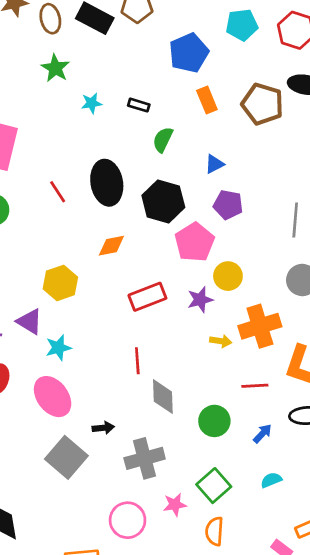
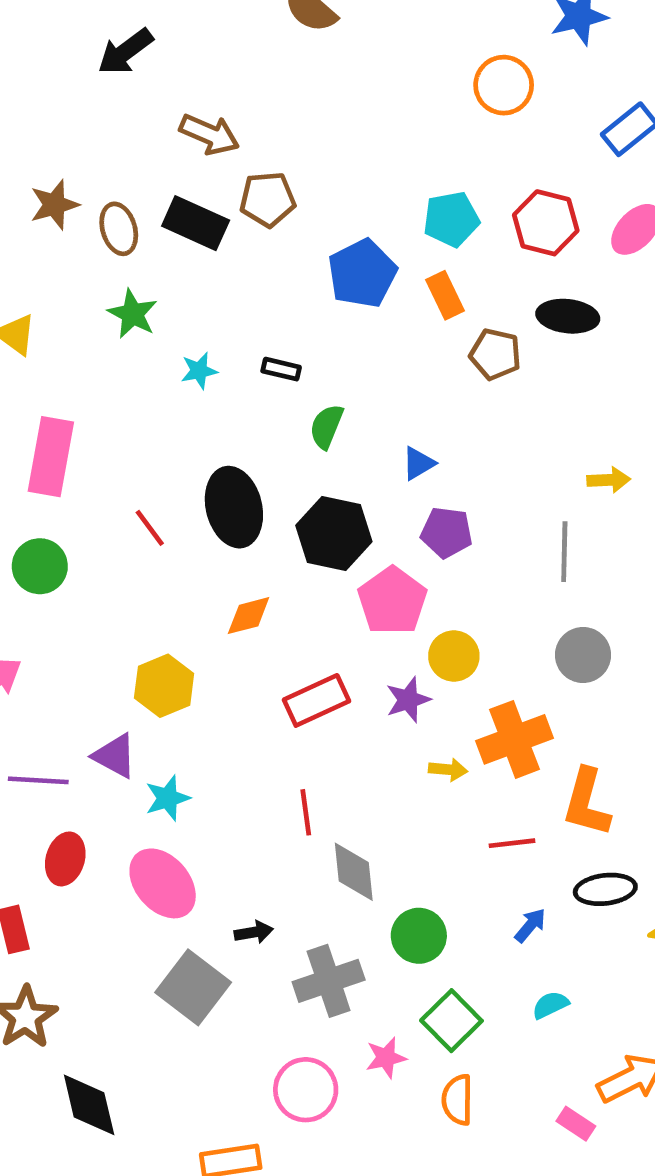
orange rectangle: (207, 100) -> (445, 295), moved
brown pentagon: (262, 104) -> (495, 354), size x0.7
green circle: (214, 421) -> (419, 936), moved

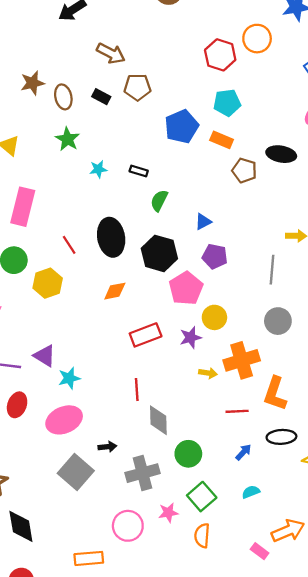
black rectangle: (196, 223) -> (101, 97), size x0.6
red hexagon: (546, 223) -> (220, 55), moved
orange rectangle: (445, 295) -> (222, 140), turned -45
yellow hexagon: (164, 686) -> (48, 283), moved
pink ellipse: (163, 883) -> (64, 420), turned -76

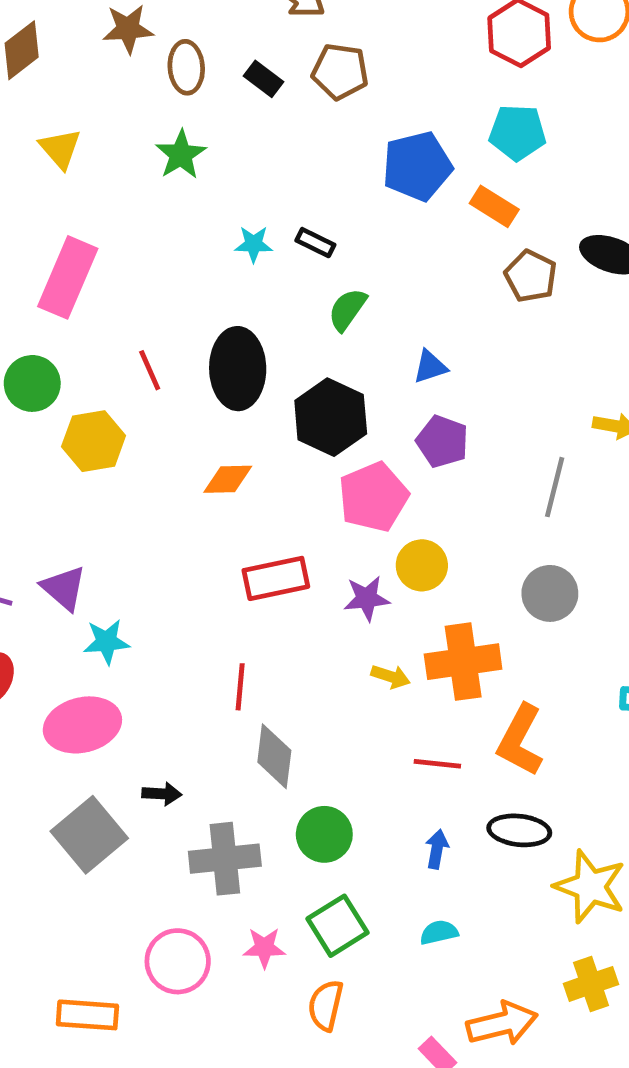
cyan star: (98, 169) -> (254, 244), moved
blue arrow: (243, 452) -> (437, 849), turned -42

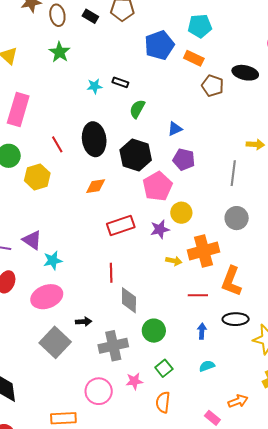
green square: (337, 926) -> (164, 368), size x0.7
orange arrow: (502, 1023) -> (238, 401), size x0.7

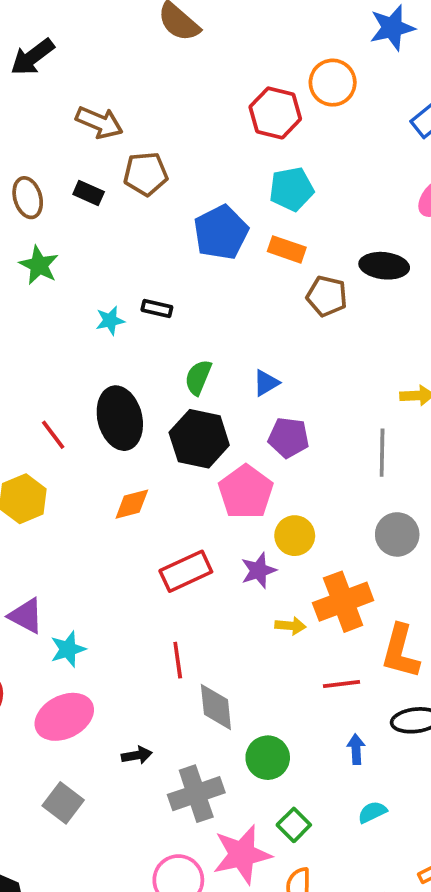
green semicircle: (137, 109) -> (198, 377), moved
gray square: (55, 342) -> (63, 803), moved, size x0.7
pink star: (134, 381) -> (242, 855), size x1.8

